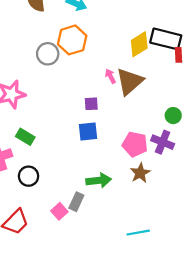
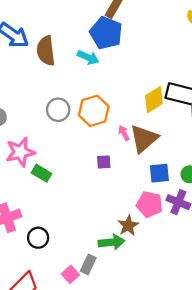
orange hexagon: (72, 40) -> (94, 111), moved
blue square: (88, 131) -> (159, 173), moved
green rectangle: (25, 137) -> (41, 173), moved
brown star: (140, 173) -> (128, 225), moved

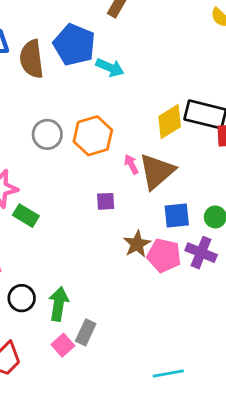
blue pentagon: (106, 33) -> (74, 45), moved
cyan arrow: (88, 57) -> (110, 67), moved
brown star: (128, 225) -> (137, 244), moved
green arrow: (112, 242) -> (59, 304), moved, turned -75

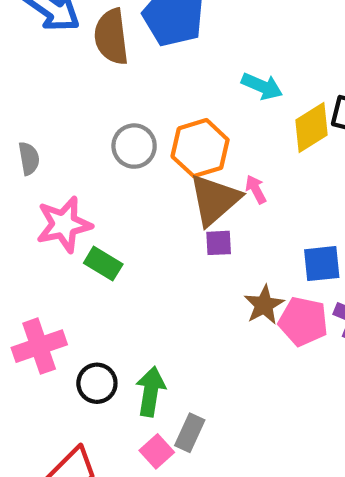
cyan arrow: (110, 67) -> (262, 86), moved
brown triangle: (157, 171) -> (215, 200), moved

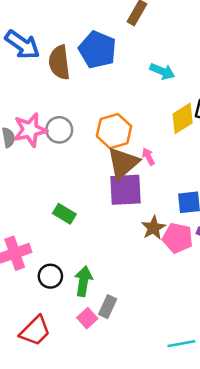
cyan arrow: (262, 86) -> (162, 71), moved
gray circle: (134, 146) -> (59, 130), moved
pink star: (64, 224) -> (30, 130), moved
purple square: (219, 243) -> (125, 190), size x2.0
green rectangle: (103, 264) -> (64, 214), moved

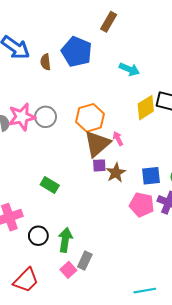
brown semicircle: (59, 62) -> (46, 62), size x0.6
purple square: (125, 190) -> (99, 165), size x0.5
brown star: (153, 228) -> (116, 173), moved

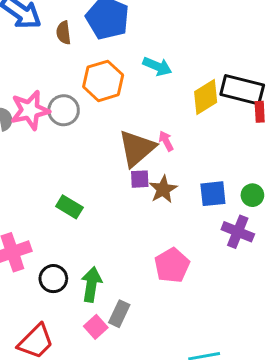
cyan arrow: (129, 69) -> (157, 66), moved
orange hexagon: (90, 118) -> (103, 81), moved
pink pentagon: (142, 205) -> (172, 265), moved, turned 30

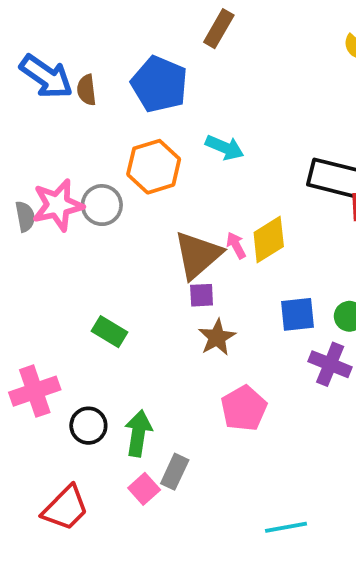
brown semicircle: (64, 33) -> (87, 90), moved
yellow diamond: (206, 97) -> (269, 240), moved
brown star: (163, 189) -> (217, 337), moved

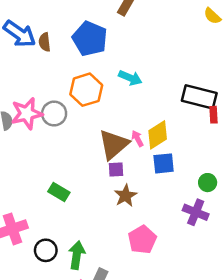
blue square: (297, 314) -> (164, 163), moved

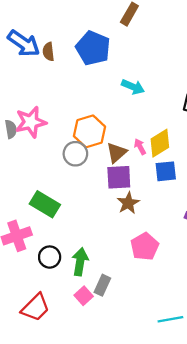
orange hexagon: (86, 90) -> (89, 131), moved
gray circle: (54, 114) -> (75, 154), moved
brown triangle: (114, 144) -> (116, 153), size x0.7
purple square: (116, 169) -> (119, 177), size x1.6
green rectangle: (59, 192) -> (45, 204), moved, size x1.4

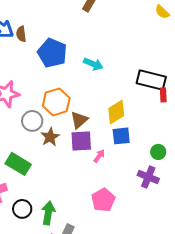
blue pentagon: (93, 48) -> (52, 53), moved
pink arrow: (140, 147) -> (99, 156), moved, turned 64
gray circle: (75, 154) -> (32, 121), moved
brown star: (128, 203) -> (50, 137), moved

